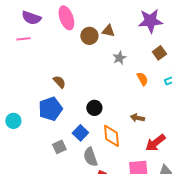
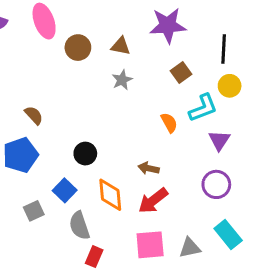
brown triangle: (108, 31) -> (121, 46), moved
orange semicircle: (142, 79) -> (169, 123), moved
red arrow: (155, 143) -> (153, 201), moved

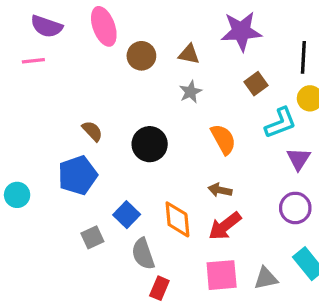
orange semicircle: (169, 123) -> (223, 139), moved, size x1.4
black circle: (85, 154) -> (150, 144), moved, size x1.4

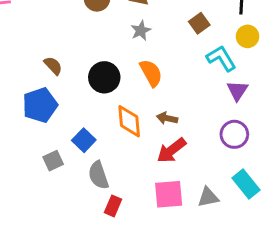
cyan L-shape: (281, 123) -> (221, 58), turned -100
orange semicircle: (223, 139) -> (151, 73), moved
orange diamond: (177, 219) -> (129, 121), moved

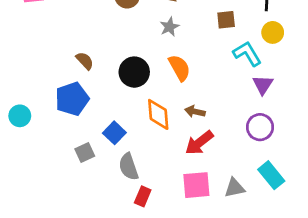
brown square: (199, 23) -> (226, 20), turned 30

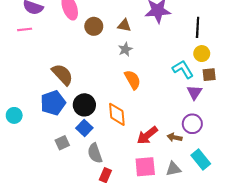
brown square: (226, 20) -> (209, 75), moved
brown semicircle: (85, 61) -> (62, 75), size x1.6
black circle: (134, 72) -> (84, 105), moved
brown arrow: (195, 112) -> (175, 137), moved

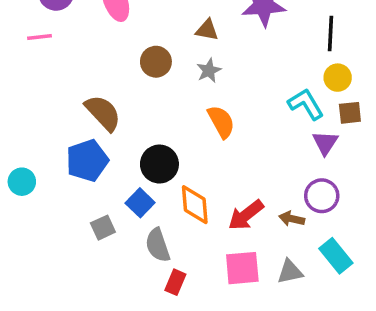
brown circle: (94, 26) -> (156, 62), moved
black circle: (84, 105) -> (159, 164), moved
orange diamond: (117, 114) -> (195, 205), moved

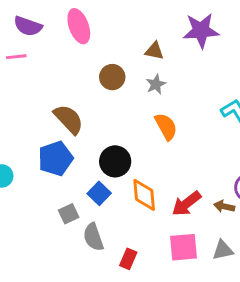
gray semicircle: (158, 245) -> (93, 237), moved

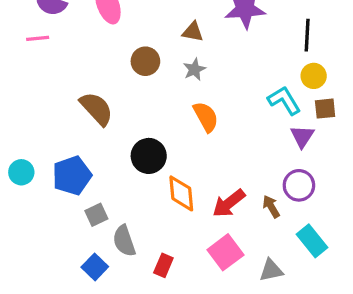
blue pentagon: (56, 158) -> (72, 176), moved
blue square: (99, 193) -> (95, 267), moved
brown arrow: (224, 206) -> (271, 207), turned 48
pink square: (183, 247) -> (225, 252), turned -32
gray triangle: (223, 250) -> (271, 270), moved

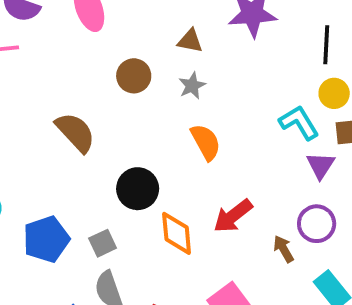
blue pentagon: (72, 176) -> (46, 239), moved
red arrow: (229, 203) -> (233, 216), moved
gray square: (96, 215) -> (103, 243), moved

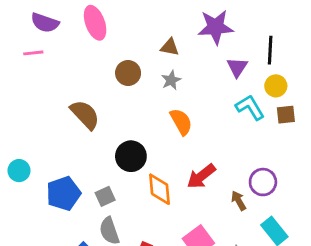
purple triangle: (320, 165) -> (237, 67), moved

